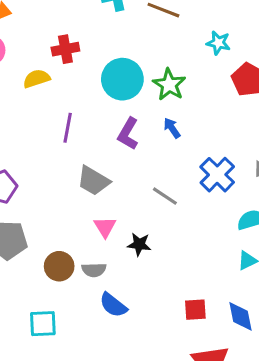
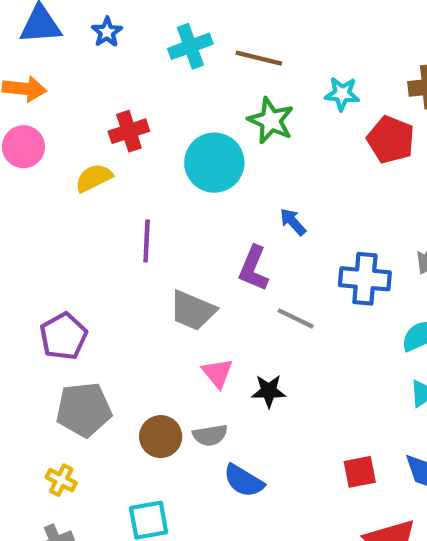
green star: (169, 85) -> (271, 121), moved
purple L-shape: (128, 134) -> (253, 268), moved
blue cross: (217, 175) -> (365, 279), turned -32

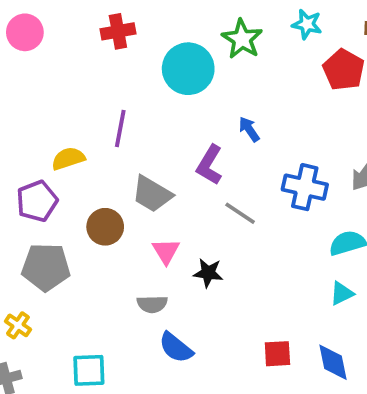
yellow semicircle: (94, 178) -> (68, 158), moved
brown circle: (161, 437) -> (105, 227), moved

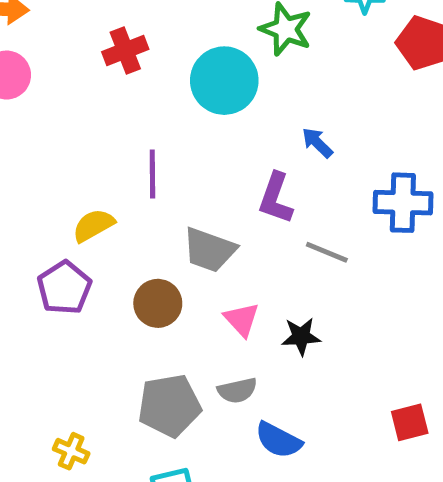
gray pentagon: (46, 267) -> (169, 406), moved

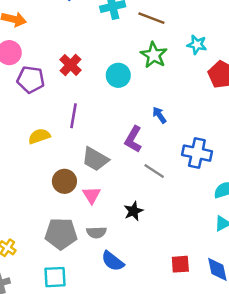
red cross: (125, 51) -> (71, 65), moved, turned -35
cyan circle: (224, 81) -> (118, 75), size x0.7
purple pentagon: (64, 288) -> (31, 80), moved, turned 30
pink triangle: (242, 319) -> (92, 195), moved
black star: (301, 336) -> (133, 211), turned -30

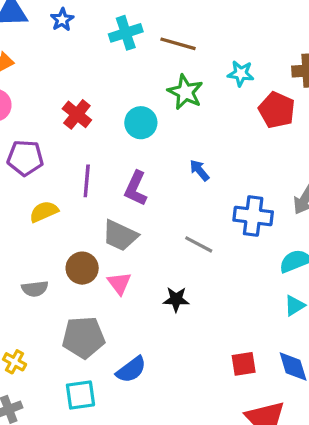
purple pentagon: (31, 80) -> (25, 158), moved
purple L-shape: (133, 139) -> (136, 188), moved
black star: (133, 211) -> (176, 299), turned 30
gray semicircle: (96, 232) -> (35, 289), moved
blue semicircle: (113, 261) -> (131, 370), moved, turned -70

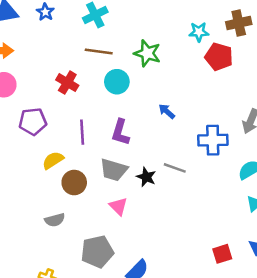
brown line: (178, 44) -> (99, 52), moved
cyan star: (241, 74) -> (199, 32), moved
brown circle: (82, 268) -> (74, 183), moved
black star: (176, 299) -> (146, 177), moved, turned 30

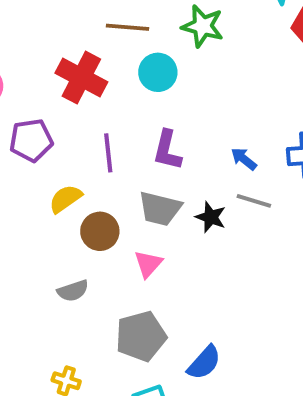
red cross: (67, 83) -> (81, 78), size x1.4
blue arrow: (167, 111) -> (244, 159), moved
pink triangle: (118, 206) -> (148, 264), moved, turned 30

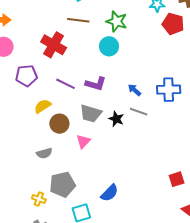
cyan circle: (158, 72) -> (109, 46), moved
purple L-shape: (167, 150) -> (96, 84), turned -90
purple line: (108, 153) -> (66, 84), turned -60
gray pentagon: (141, 336) -> (62, 185), moved

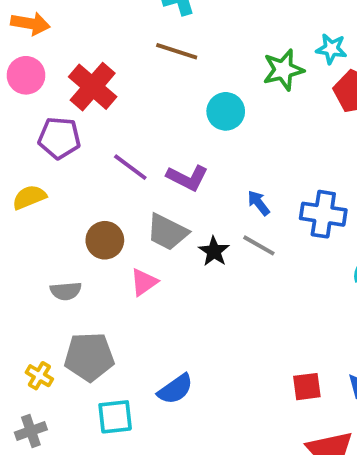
green star: (117, 21) -> (283, 70), moved, turned 30
red cross: (54, 45) -> (93, 87), moved
yellow semicircle: (43, 106) -> (29, 197), moved

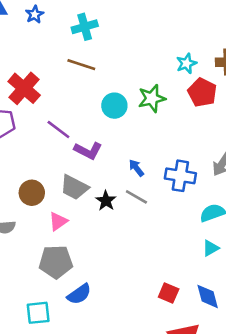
cyan star: (331, 49) -> (186, 63), turned -30
green star: (283, 70) -> (152, 98), moved
purple line: (130, 167) -> (58, 129), moved
gray pentagon: (89, 357) -> (56, 262), moved
red square: (307, 387) -> (169, 293), turned 30

